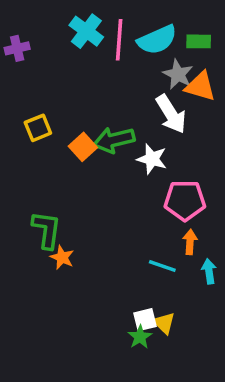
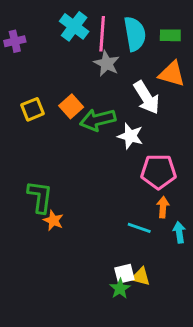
cyan semicircle: (157, 40) -> (135, 34), turned -76
gray star: (178, 74) -> (107, 63), moved
orange square: (83, 147) -> (71, 106), moved
yellow triangle: (164, 323) -> (141, 277), turned -30

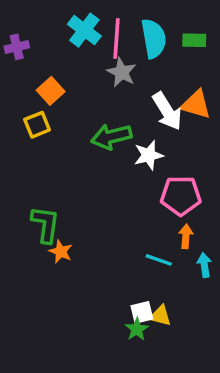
orange triangle: (172, 74) -> (196, 104), moved
orange square: (71, 106) -> (51, 91), moved
white star: (130, 136) -> (149, 155), turned -30

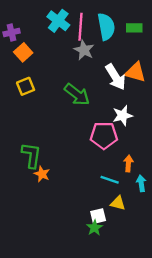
orange square: (51, 91) -> (23, 52), moved
green arrow: (111, 137) -> (77, 94), turned -128
white star: (149, 155) -> (123, 115), moved
pink pentagon: (181, 196) -> (104, 135), moved
yellow triangle: (160, 316) -> (118, 203), moved

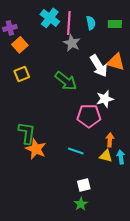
cyan semicircle: (106, 27) -> (91, 23), size x0.6
orange star: (42, 174) -> (36, 149), size x1.5
cyan line: (110, 180) -> (76, 151), moved
yellow triangle: (118, 203) -> (106, 156), moved
green star: (95, 228) -> (81, 204), moved

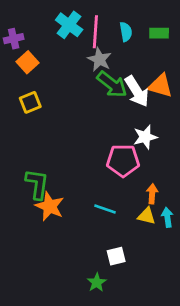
green arrow: (66, 81) -> (112, 84), moved
green star: (81, 204) -> (97, 282), moved

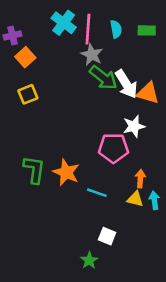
orange triangle: (160, 86) -> (148, 93), moved
orange star: (50, 206) -> (66, 172), moved
white square: (116, 256) -> (107, 236), turned 36

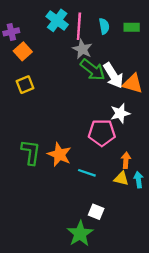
green star: (89, 260) -> (80, 234), size x1.6

